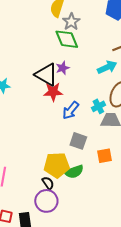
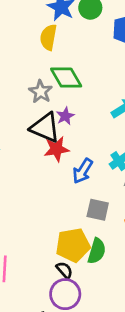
gray star: (71, 22) -> (41, 92), moved
green semicircle: (74, 172) -> (97, 251), turned -48

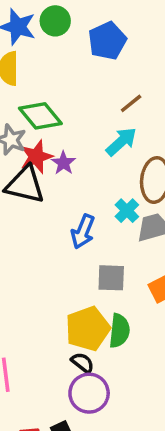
purple star: (65, 116) -> (63, 163), moved
red star: (57, 149) -> (36, 157), moved

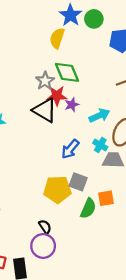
cyan arrow: (121, 142) -> (99, 116), moved
cyan cross: (127, 211) -> (100, 145), turned -32
yellow pentagon: (88, 329) -> (57, 189), moved
green semicircle: (119, 331) -> (88, 208), moved

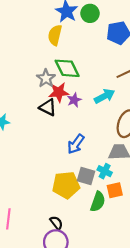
black triangle: (45, 110) -> (48, 107), size x0.7
cyan arrow: (99, 116) -> (104, 96), moved
cyan cross: (100, 145) -> (105, 171), moved

